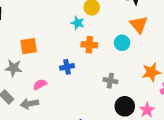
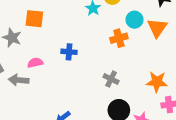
cyan circle: (122, 43) -> (134, 20), moved
orange cross: (89, 45) -> (119, 38), moved, turned -35

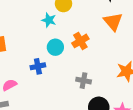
cyan circle: (134, 20) -> (55, 47), moved

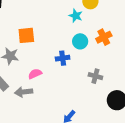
gray cross: (84, 81) -> (95, 76), moved

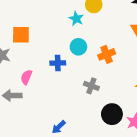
orange cross: (104, 37) -> (107, 54), moved
pink semicircle: (35, 74) -> (26, 77), turned -48

